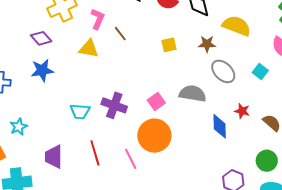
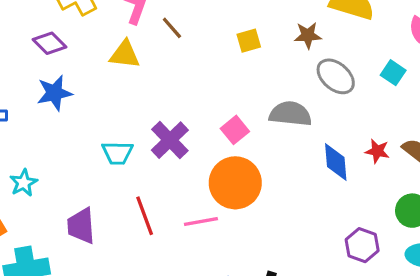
purple cross: (114, 105) -> (170, 140), turned 30
red star: (242, 111) -> (377, 151), moved
pink line: (131, 159) -> (201, 221), turned -70

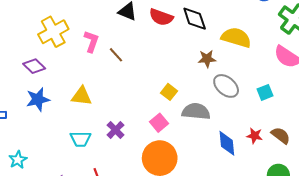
yellow square: (249, 41) -> (169, 92), moved, turned -35
yellow triangle: (125, 55) -> (82, 96), moved
cyan square: (393, 73) -> (265, 92), moved, turned 35
purple cross: (170, 140) -> (116, 130), size x0.7

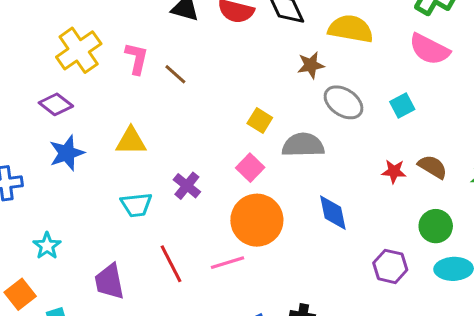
blue diamond: (227, 143) -> (333, 213), moved

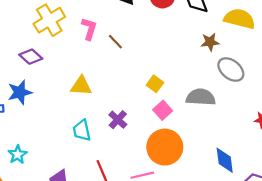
yellow square: (260, 120) -> (155, 84), moved
blue star: (67, 153) -> (20, 92), moved
cyan trapezoid: (136, 205) -> (82, 130), turned 80
blue diamond: (333, 213) -> (225, 160), moved

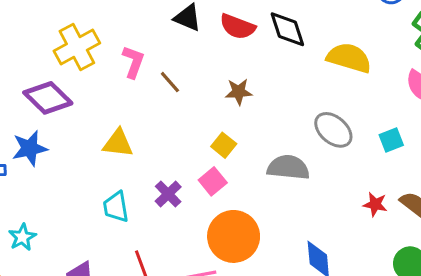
brown star: (210, 42) -> (239, 92), moved
purple diamond: (31, 57) -> (48, 98), size x1.4
pink square: (163, 110) -> (213, 181), moved

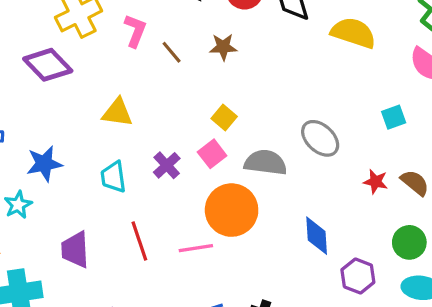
brown star: (239, 92) -> (223, 47), moved
gray ellipse: (333, 130) -> (320, 138), moved
blue star: (30, 148) -> (44, 164), moved
gray semicircle: (288, 167) -> (266, 163), moved

